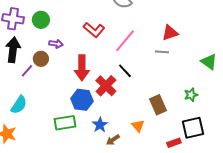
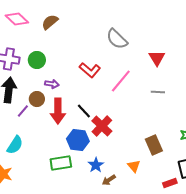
red triangle: (170, 33) -> (157, 58), moved, turned -42
red arrow: (82, 68) -> (58, 111), moved
black line: (125, 71) -> (84, 111), moved

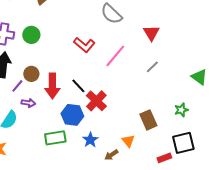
purple arrow: (52, 84) -> (28, 103), moved
gray line: (158, 92) -> (152, 67), turned -48
brown arrow: (109, 180) -> (111, 155), moved

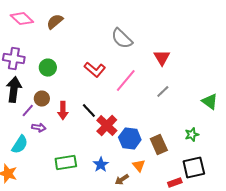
green circle: (31, 35) -> (48, 68), moved
red arrow: (52, 86) -> (63, 111), size x0.7
blue hexagon: (72, 115) -> (130, 139), moved

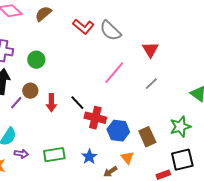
red L-shape: (95, 70) -> (83, 27), moved
red cross: (107, 126) -> (95, 118), turned -30
purple arrow: (39, 128) -> (21, 154), moved
green star: (192, 135) -> (180, 127), size x1.5

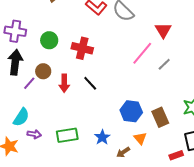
pink line: (114, 73) -> (142, 53), moved
red cross: (95, 118) -> (82, 48), moved

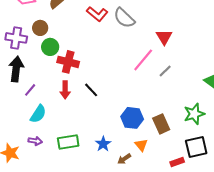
red cross: (82, 48) -> (68, 62), moved
brown circle: (43, 71) -> (40, 28), moved
cyan semicircle: (21, 117) -> (38, 114), moved

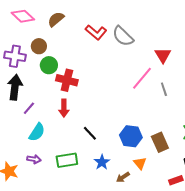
gray line: (165, 71) -> (164, 89), turned -64
black line: (91, 90) -> (90, 133), moved

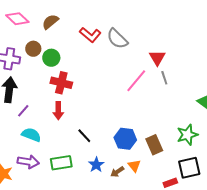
green circle: (49, 65) -> (51, 58), moved
gray line: (164, 89) -> (164, 78), moved
cyan semicircle: (37, 132) -> (31, 135), turned -102
purple arrow: (34, 159) -> (28, 162), size x1.5
brown arrow: (123, 177) -> (117, 172), moved

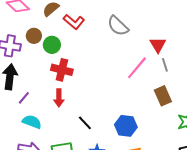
red L-shape: (90, 35) -> (74, 22), moved
brown rectangle: (154, 145) -> (163, 96), moved

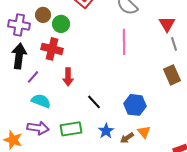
pink line: (137, 68) -> (124, 42), moved, turned -40
red cross: (62, 70) -> (52, 49), moved

